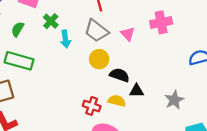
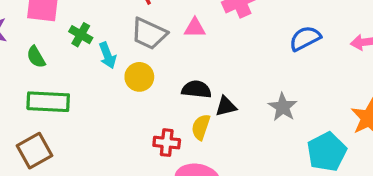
green semicircle: (18, 29) -> (36, 57), turned -48
pink triangle: (128, 34) -> (195, 28), turned -32
yellow circle: (99, 59) -> (139, 77), moved
yellow semicircle: (117, 101) -> (201, 127), turned -72

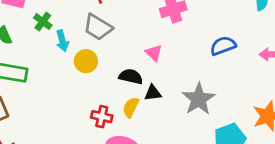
pink triangle: (195, 28) -> (154, 53), moved, turned 36
gray star: (283, 107) -> (199, 99), size x1.4

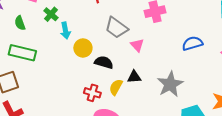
gray trapezoid: (98, 27) -> (116, 28), moved
black semicircle: (131, 77) -> (104, 62), moved

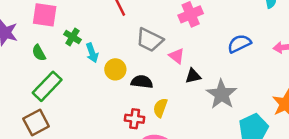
green rectangle: (22, 53) -> (47, 86), turned -50
black triangle: (134, 77) -> (193, 76), moved

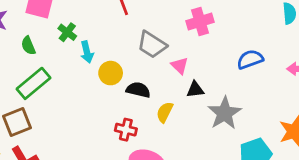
yellow semicircle: (160, 108) -> (165, 112), moved

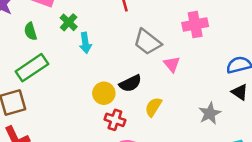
yellow circle: (111, 73) -> (104, 93), moved
black semicircle: (138, 90) -> (130, 83), turned 135
black triangle: (195, 90) -> (240, 92), moved, turned 36
gray star: (224, 113) -> (210, 113), size x0.7

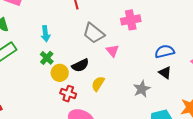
green cross: (69, 22) -> (47, 58), moved

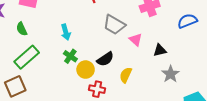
blue semicircle: (165, 51) -> (187, 21), moved
black triangle: (165, 73) -> (160, 50), moved, turned -40

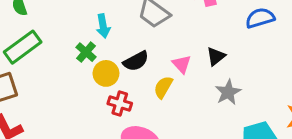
cyan arrow: (66, 32) -> (103, 26), moved
pink triangle: (136, 40) -> (182, 64), moved
black triangle: (160, 50) -> (216, 56), turned -32

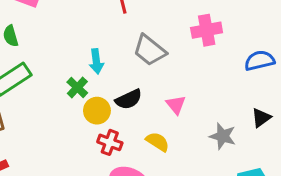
black triangle: (216, 56) -> (261, 118), moved
yellow semicircle: (163, 87) -> (158, 142), moved, turned 90
gray star: (228, 92) -> (223, 136), turned -30

